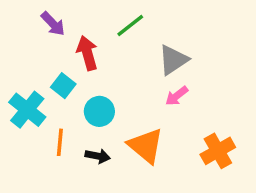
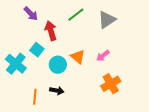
gray triangle: (173, 60) -> (107, 20), moved
orange line: (60, 142) -> (35, 97), moved
orange triangle: (146, 146) -> (78, 57), moved, size x0.7
orange cross: (218, 151) -> (111, 84), moved

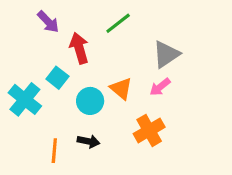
gray triangle: (107, 20) -> (166, 54), moved
orange cross: (111, 84) -> (149, 130), moved

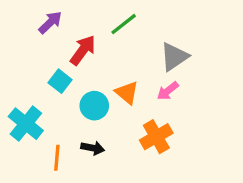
purple arrow: (48, 22) -> (50, 22), turned -90
red arrow: (79, 48) -> (83, 50), turned 52
cyan cross: (25, 99) -> (26, 124), moved

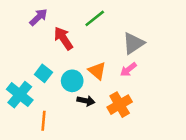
red arrow: (83, 50) -> (63, 38), turned -70
cyan square: (60, 81) -> (43, 73), moved
black arrow: (93, 148) -> (86, 101), moved

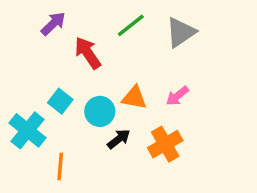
gray triangle: (133, 43) -> (181, 32), moved
orange triangle: (97, 71) -> (134, 98), turned -30
black arrow: (86, 101) -> (119, 139), turned -49

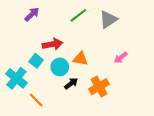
red arrow: (88, 53) -> (53, 44), moved, turned 114
pink arrow: (177, 96) -> (121, 58), moved
orange line: (60, 167) -> (36, 100), turned -49

